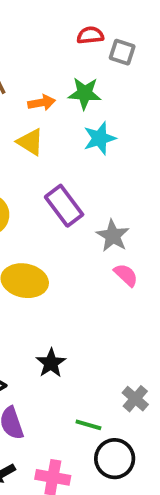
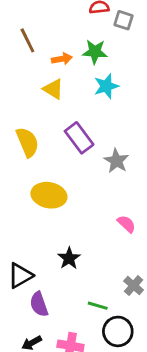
pink semicircle: (126, 275) -> (126, 224), moved

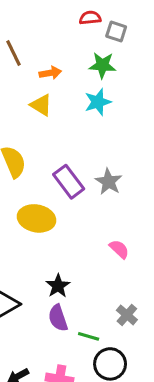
green star: (95, 52) -> (102, 65), moved
purple rectangle: (79, 138) -> (69, 182), moved
purple semicircle: (39, 304) -> (58, 318), moved

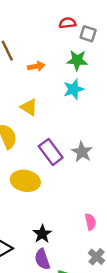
yellow triangle: (41, 105) -> (29, 107), moved
pink semicircle: (119, 249) -> (90, 222), moved, turned 35

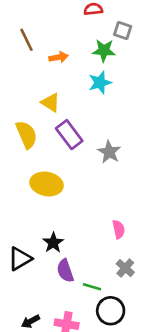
gray square: (88, 34) -> (123, 31), moved
purple rectangle: (51, 152) -> (69, 135), moved
black star: (42, 234) -> (53, 243), moved

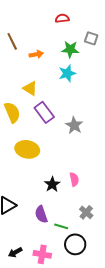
gray square: (123, 31) -> (91, 38), moved
pink semicircle: (119, 229) -> (74, 179), moved
black star: (53, 243) -> (52, 184), moved

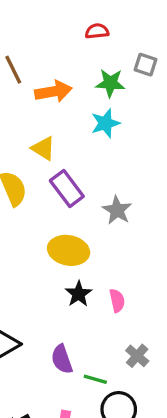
orange arrow: (36, 54) -> (53, 91), size x1.5
yellow ellipse: (27, 149) -> (69, 250), moved
black star: (52, 184) -> (79, 294), moved

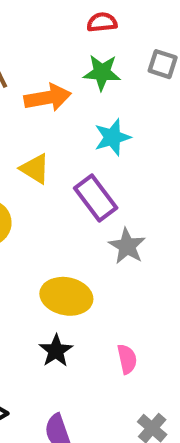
green star: (110, 83) -> (102, 72), moved
purple rectangle: (67, 188) -> (96, 198), moved
black star: (79, 294) -> (56, 351), moved

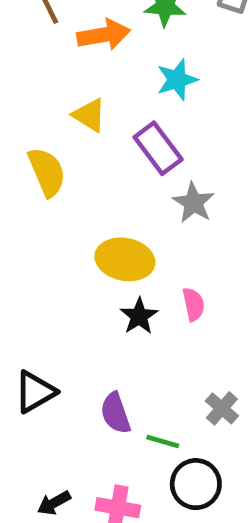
black star: (56, 351) -> (139, 316), moved
pink semicircle: (127, 359) -> (193, 304), moved

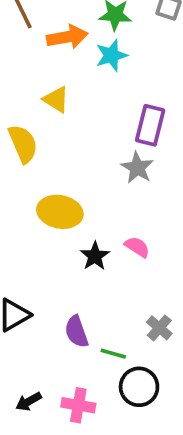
cyan star: (177, 80) -> (111, 55), moved
purple rectangle: (158, 148) -> (150, 125), moved, turned 51
yellow ellipse: (125, 259) -> (60, 212), moved
pink semicircle: (193, 304) -> (137, 247), turned -45

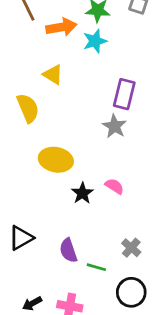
black circle: (139, 387) -> (131, 292), moved

